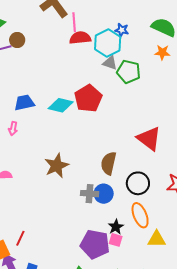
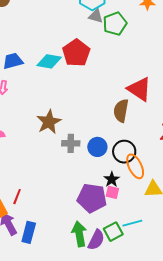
green pentagon: (129, 72) -> (115, 24), turned -30
brown semicircle: (109, 163) -> (121, 111), moved
black circle: (138, 183) -> (124, 152), moved
gray cross: (90, 194) -> (71, 143), moved

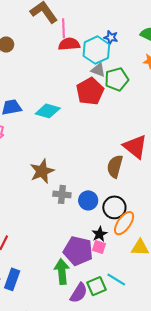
red pentagon: (76, 53) -> (90, 91), moved
orange ellipse: (135, 166) -> (124, 223), turned 55
cyan line: (132, 223) -> (116, 279), turned 42
green arrow: (79, 234) -> (62, 272), moved

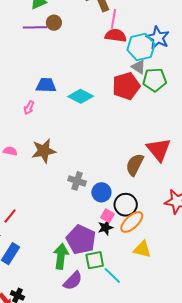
blue star: (111, 37) -> (158, 38), size x1.6
brown star: (42, 171) -> (44, 151), moved
pink square: (99, 247) -> (108, 216), moved
green square: (96, 286) -> (95, 260), moved

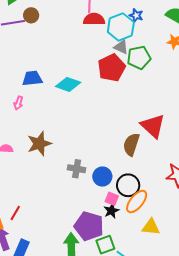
blue star: (158, 38) -> (136, 15), size x0.6

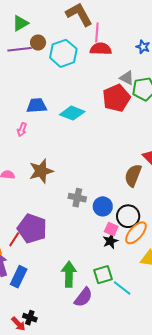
cyan hexagon: (121, 27) -> (63, 53), moved
purple pentagon: (89, 226) -> (32, 229), moved

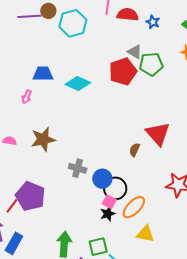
red semicircle: (101, 49) -> (128, 15), moved
brown semicircle: (133, 175) -> (135, 150), size x0.6
black circle: (128, 216) -> (115, 188), moved

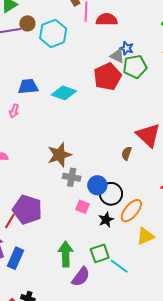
blue star: (153, 22) -> (127, 48), moved
brown star: (43, 139) -> (59, 155), moved
pink square: (109, 202) -> (82, 207), moved
yellow triangle: (145, 234) -> (145, 236), turned -30

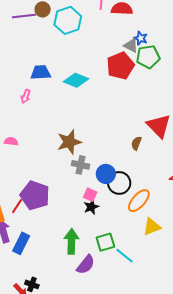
black star: (106, 220) -> (91, 207), moved

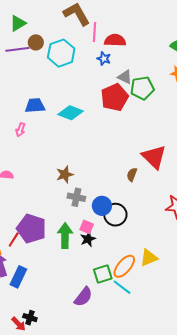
blue star: (141, 38) -> (104, 59), moved
brown star: (69, 142) -> (65, 174), size x0.7
orange ellipse: (139, 201) -> (124, 266), moved
green arrow: (71, 241) -> (65, 236), moved

